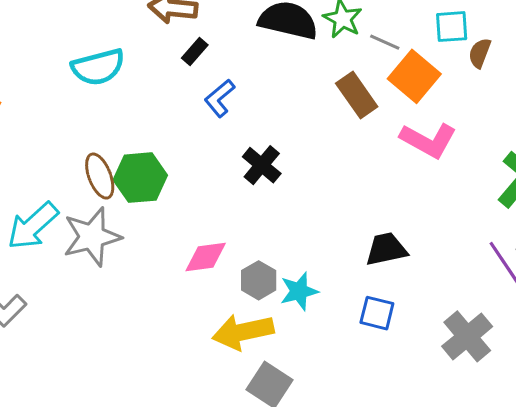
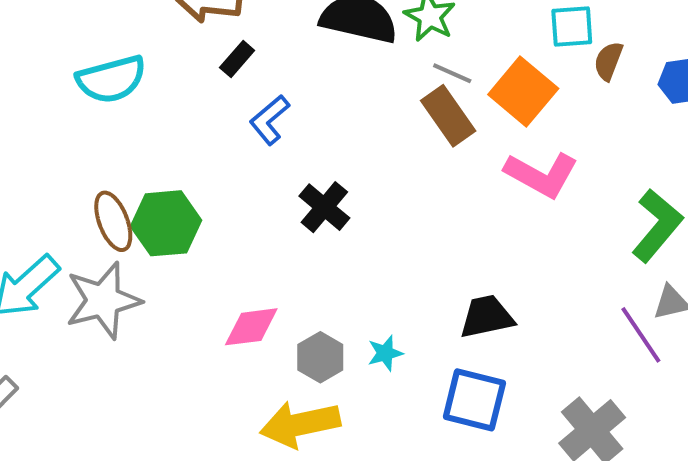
gray line: (385, 42) -> (452, 73), moved
cyan star: (299, 291) -> (385, 353), moved, size x0.7
blue square: (377, 313) -> (474, 400), size x1.4

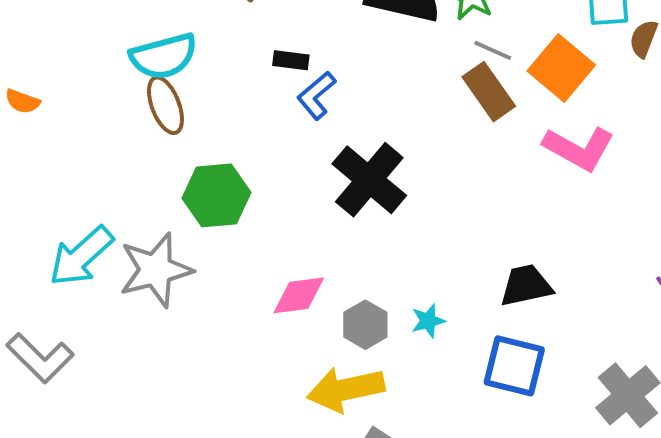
black rectangle: (237, 59) -> (291, 60), moved, turned 56
black cross: (324, 207) -> (369, 180), size x1.5
brown ellipse: (113, 221) -> (165, 105), moved

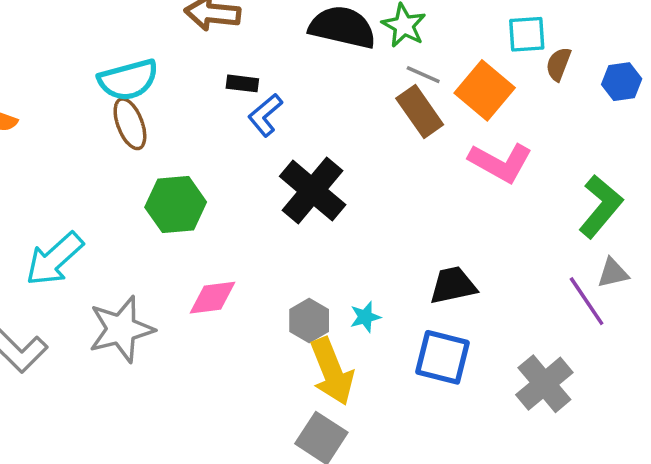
gray star: (156, 270) -> (121, 329), moved
pink diamond: (299, 295) -> (213, 298), moved
yellow arrow: (346, 389) -> (332, 371), moved, turned -100

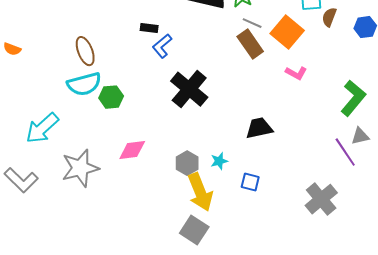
cyan semicircle: (128, 80) -> (84, 84), moved
pink L-shape: (500, 162) -> (296, 73), size x0.6
green hexagon: (176, 205) -> (111, 97), size x0.7
black trapezoid: (453, 285) -> (259, 128), moved
blue square: (443, 357) -> (250, 182), moved, size x0.6

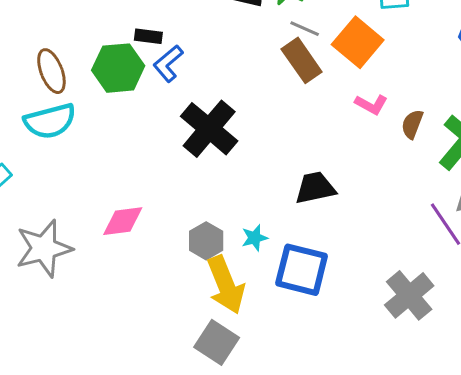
brown semicircle: (329, 17) -> (412, 124), moved
green hexagon: (111, 97) -> (118, 68), moved, size x1.4
blue square: (250, 182) -> (302, 270), size x1.8

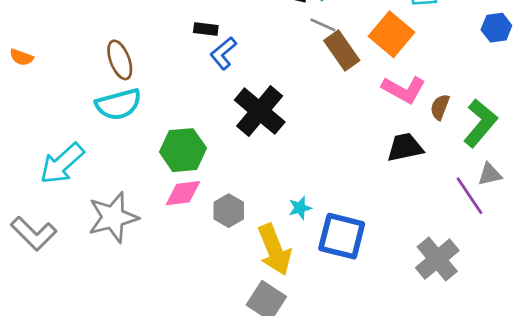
gray line: (305, 29) -> (323, 25), moved
green hexagon: (118, 68) -> (183, 150), moved
pink L-shape: (371, 104) -> (404, 90), size x1.5
black trapezoid: (315, 188) -> (405, 147), moved
gray hexagon: (206, 241) -> (229, 211), moved

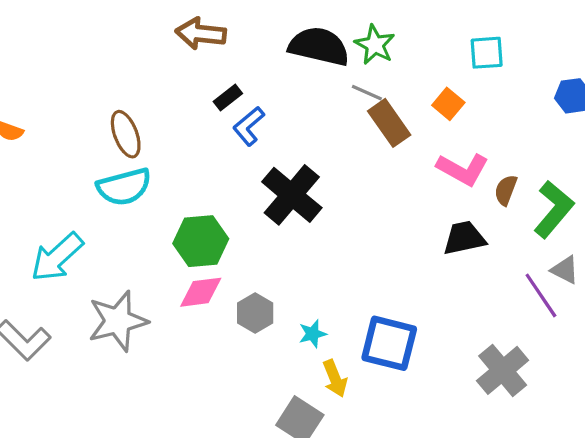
black rectangle: (206, 29) -> (228, 97), turned -45
orange square: (392, 34) -> (448, 104), size x0.6
gray triangle: (490, 174) -> (565, 270), turned 40
cyan star: (300, 208) -> (313, 334), moved
yellow arrow: (274, 250) -> (335, 378), moved, size x0.6

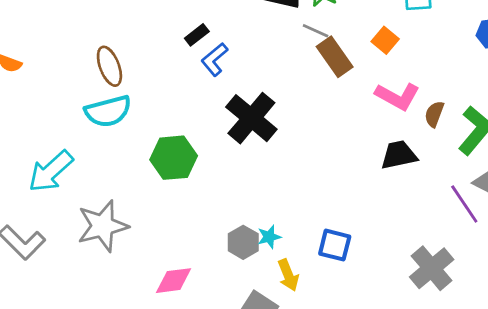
pink diamond: (201, 292) -> (174, 281), moved
gray hexagon: (255, 313) -> (243, 242), moved
blue square: (389, 343) -> (335, 245), size x0.7

